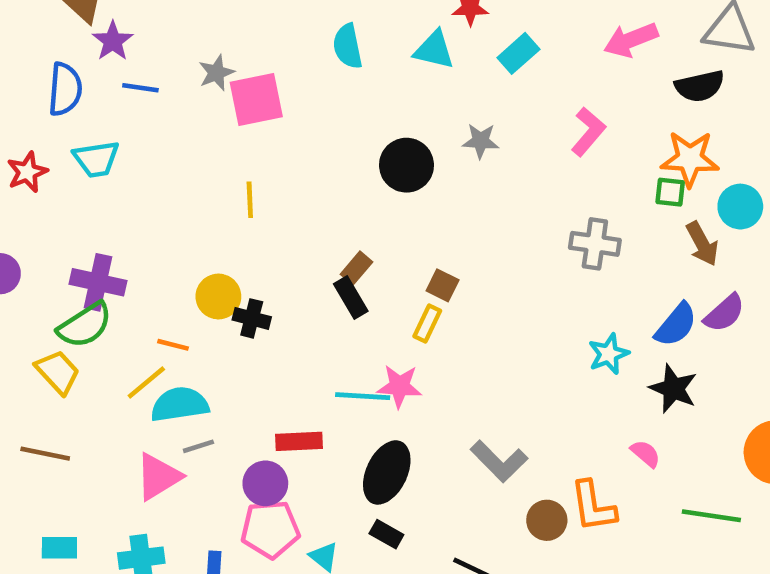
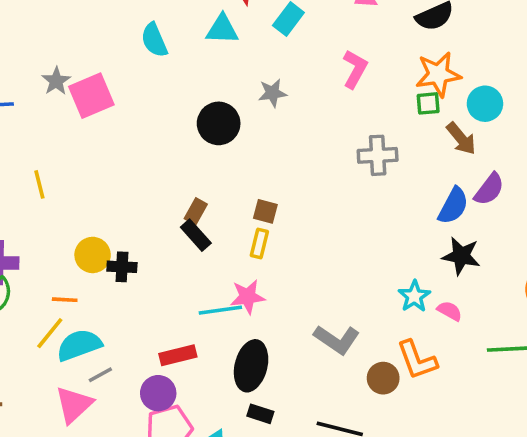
yellow line: (250, 200) -> (39, 184), moved
cyan star: (609, 354) -> (414, 296), moved

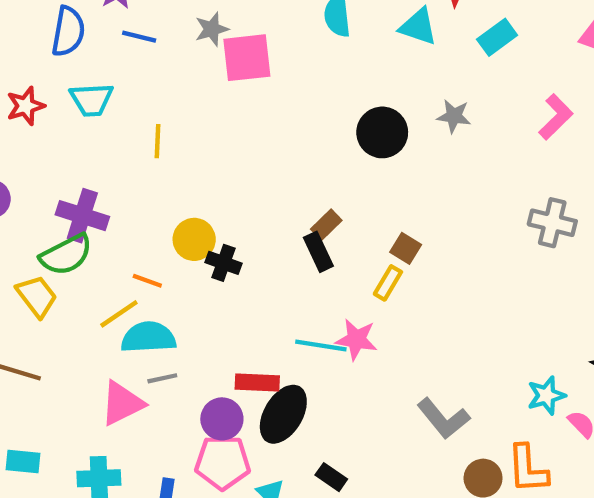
black ellipse: (251, 366) -> (283, 414), moved

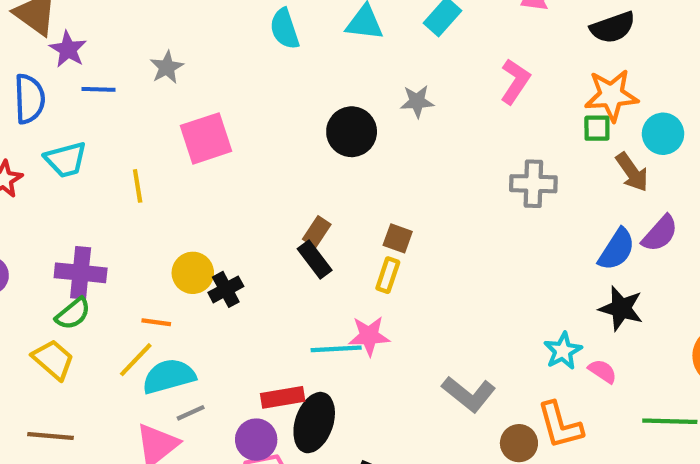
pink square: (247, 58) -> (206, 138), moved
green semicircle: (66, 255) -> (73, 314), size x0.7
black cross: (224, 263) -> (226, 289), turned -36

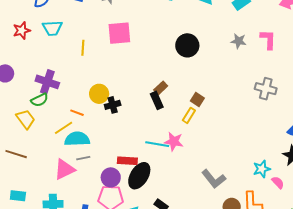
pink L-shape: (515, 81) -> (268, 39), turned -45
gray star: (417, 101) -> (239, 41), moved

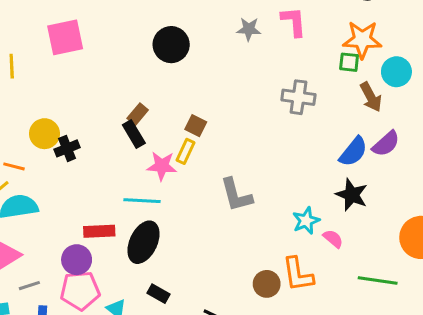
pink star: (174, 141) -> (162, 166), moved
gray line: (83, 158) -> (29, 286), moved
black ellipse: (139, 176) -> (144, 242), moved
gray L-shape: (214, 179) -> (236, 195), moved, turned 30

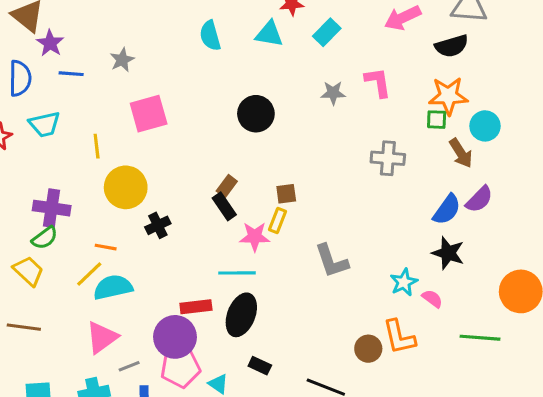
brown square: (196, 126) -> (286, 194), turned -30
yellow circle: (44, 134) -> (126, 187), moved, size x1.4
purple circle: (77, 260) -> (175, 337), size x1.4

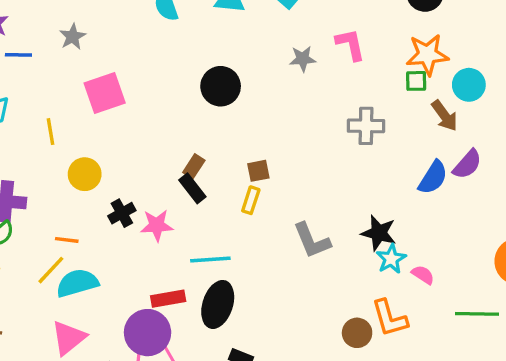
yellow circle: (126, 187) -> (85, 174), size x0.7
pink star: (255, 237) -> (157, 225), moved
black star: (448, 253) -> (379, 233), moved

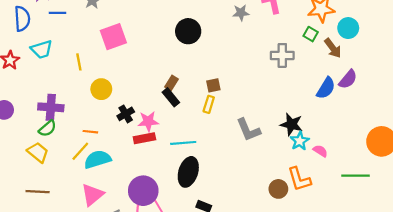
green square: (416, 81) -> (311, 34), moved, turned 32
red rectangle: (168, 299) -> (144, 138), moved

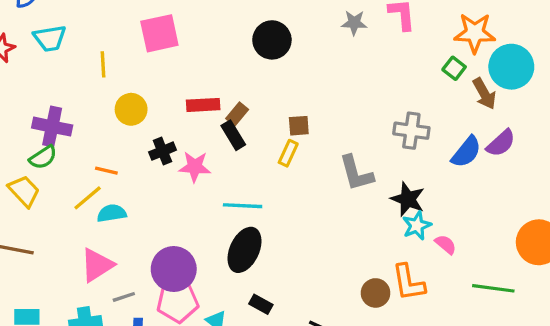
cyan circle: (348, 28) -> (511, 67), size x1.4
gray cross: (282, 55) -> (411, 131), moved
gray L-shape: (248, 130) -> (356, 173), moved
red rectangle: (144, 138) -> (203, 105), moved
cyan semicircle: (98, 159) -> (112, 213), size x0.7

